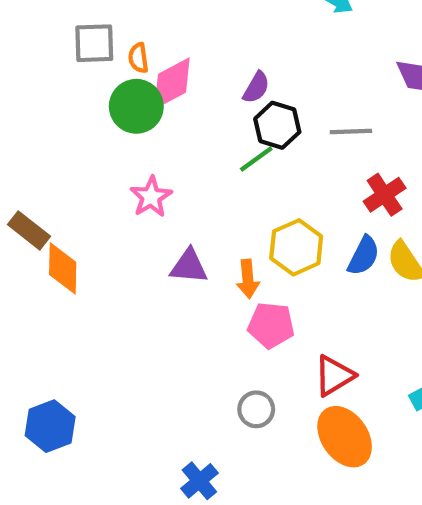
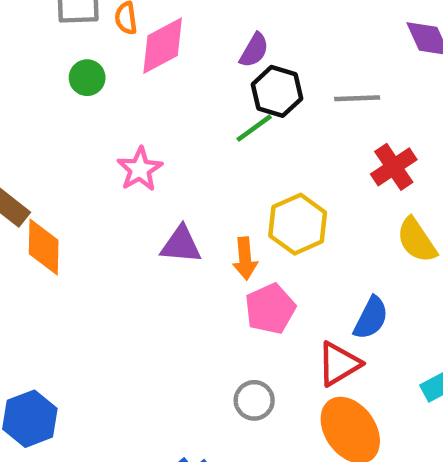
green circle: (136, 106) -> (87, 78), moved, size x0.6
blue semicircle: (364, 256) -> (371, 318), moved
pink pentagon: (271, 325) -> (270, 309), turned -30

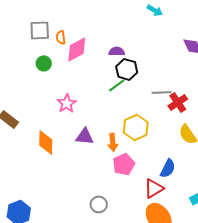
purple semicircle: (254, 50) -> (117, 51), turned -119
gray line: (357, 98) -> (162, 92), moved
orange diamond: (44, 247) -> (46, 142), moved
gray circle: (254, 400) -> (99, 204), moved

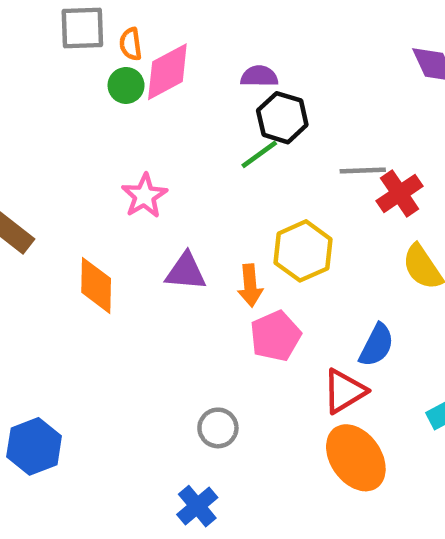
green circle: (44, 63) -> (126, 85), moved

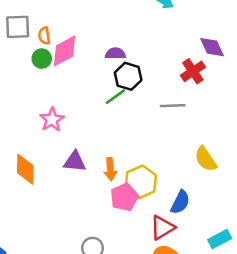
red cross: (400, 193) -> (193, 71), moved
yellow hexagon: (303, 251) -> (141, 182), moved

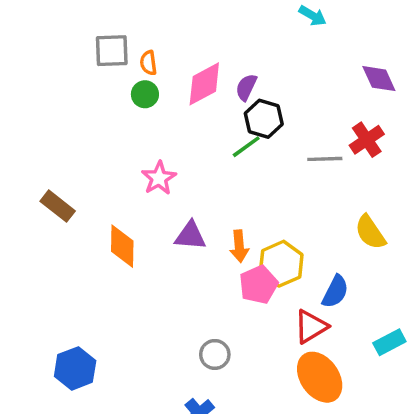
pink diamond: (65, 51) -> (204, 84), moved
purple semicircle: (115, 53) -> (246, 87), turned -66
red cross: (193, 71) -> (367, 140), moved

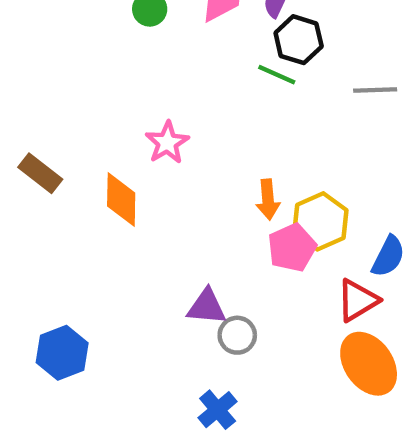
green line: (246, 147) -> (277, 75), turned 60
pink star: (159, 178) -> (167, 143), moved
brown rectangle: (58, 206) -> (40, 173), moved
purple triangle: (190, 236) -> (207, 307), moved

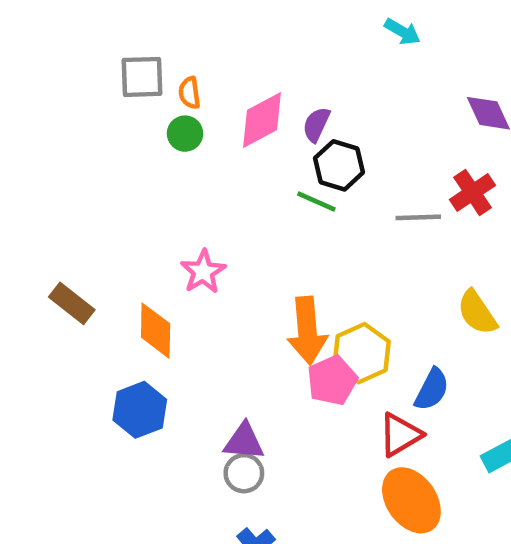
orange arrow: (268, 199) -> (307, 331), size x1.6
gray circle: (237, 335) -> (244, 473), moved
blue hexagon: (62, 353) -> (140, 410), moved

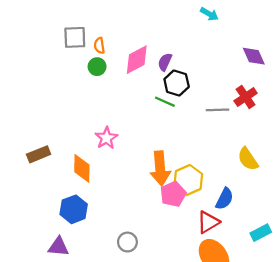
brown rectangle: (72, 303) -> (39, 154), turned -60
purple triangle: (244, 441) -> (58, 247), moved

